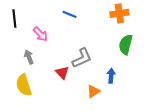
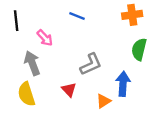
gray arrow: (29, 57) -> (32, 63), size x1.5
red triangle: (62, 73) -> (69, 90), moved
blue arrow: (111, 76) -> (123, 84), size x1.5

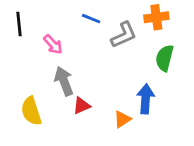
gray arrow: (32, 63) -> (64, 81), moved
gray L-shape: (91, 64) -> (124, 35), moved
red triangle: (69, 90) -> (82, 106), turned 49

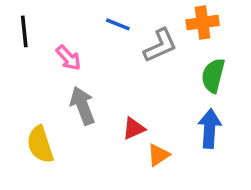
blue arrow: (145, 99) -> (210, 129), moved
red triangle: (82, 106) -> (134, 129), moved

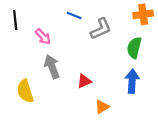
orange cross: (203, 23) -> (143, 14), moved
orange triangle: (158, 155) -> (102, 107), moved

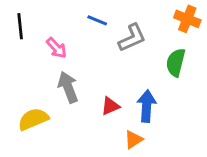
orange cross: (143, 14) -> (187, 19), turned 30
blue arrow: (132, 81) -> (147, 106), moved
yellow semicircle: (25, 91) -> (33, 119), turned 85

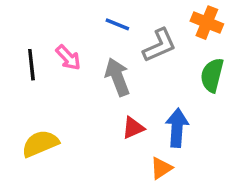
orange cross: (187, 19) -> (207, 23), moved
black line: (20, 26) -> (31, 65), moved
gray arrow: (68, 87) -> (117, 77), moved

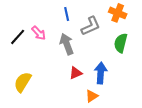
blue line: (117, 24) -> (67, 14), turned 56
black line: (31, 65) -> (18, 37), turned 48
yellow semicircle: (40, 144) -> (23, 82), turned -35

